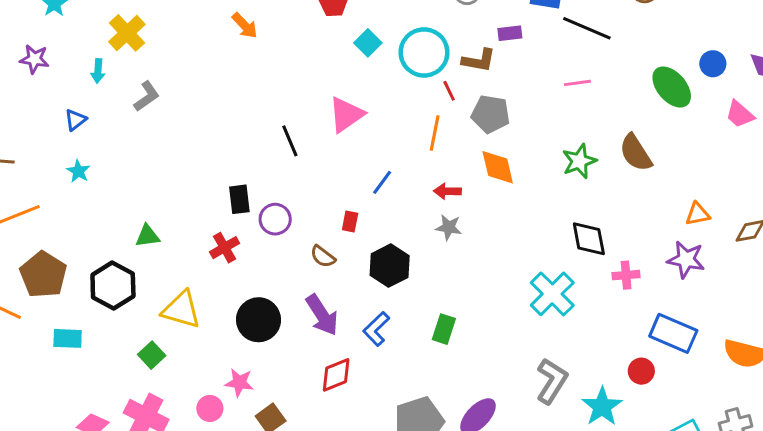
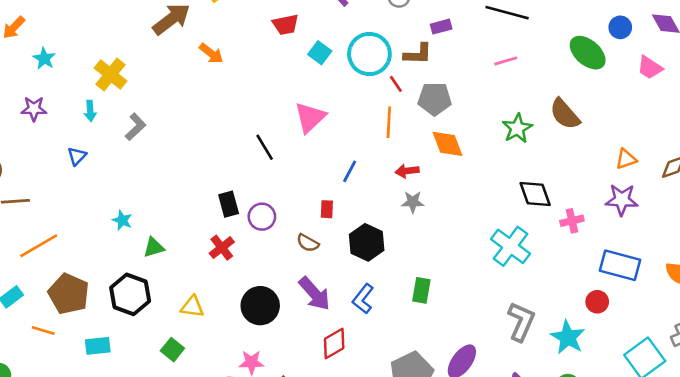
cyan star: (78, 171) -> (122, 220), moved
yellow triangle: (181, 310) -> (192, 307), size x0.7

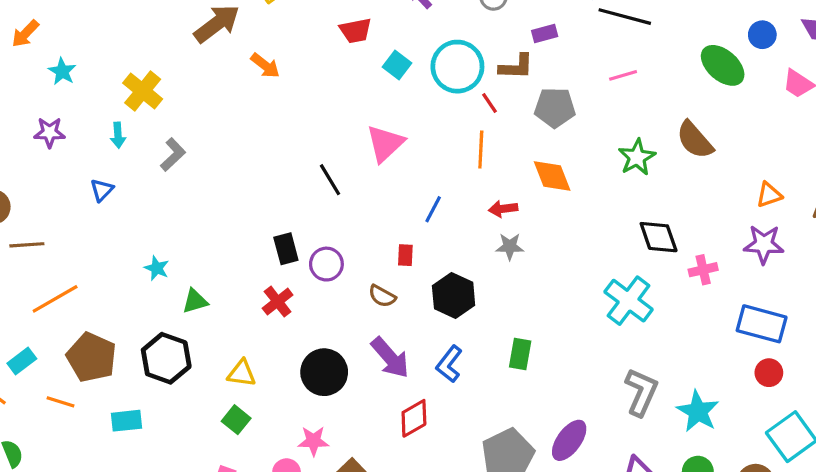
gray pentagon: (435, 99) -> (555, 108), moved
red circle: (597, 302) -> (769, 373), moved
green square: (172, 350) -> (236, 420), moved

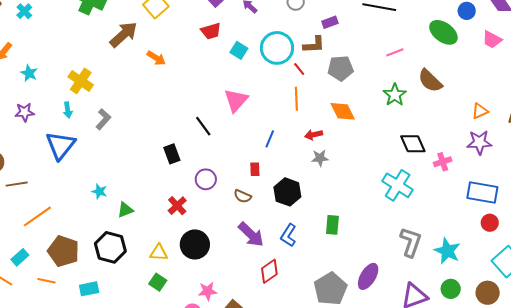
pink line: (623, 75) -> (395, 52), moved
blue triangle: (102, 190) -> (61, 145), size x2.0
black rectangle: (286, 249) -> (172, 154), moved
black circle: (324, 372) -> (195, 244), moved

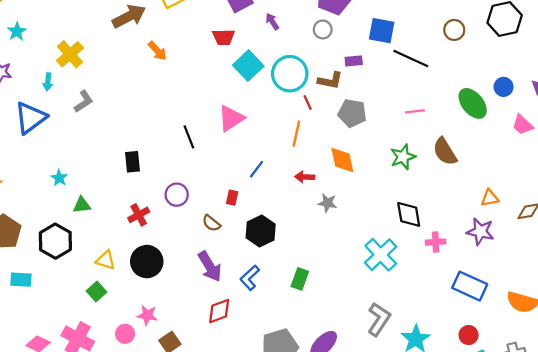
cyan square: (239, 50) -> (248, 66), size x1.5
black rectangle: (172, 154) -> (132, 162), moved
gray star: (320, 158) -> (327, 203), moved
red circle: (490, 223) -> (469, 335), moved

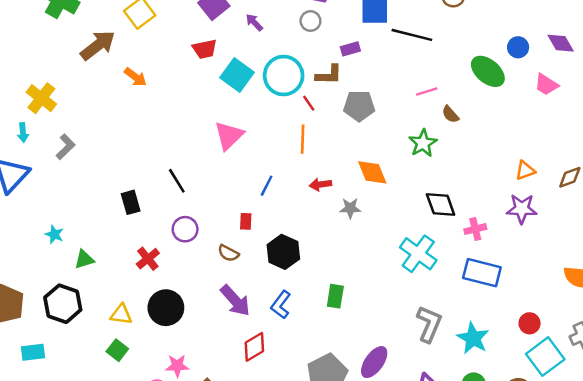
black line: (189, 137) -> (177, 181), moved
brown semicircle: (445, 152) -> (450, 114), moved, size x0.6
orange diamond: (342, 160) -> (372, 172), moved
blue rectangle: (470, 286) -> (482, 273), moved

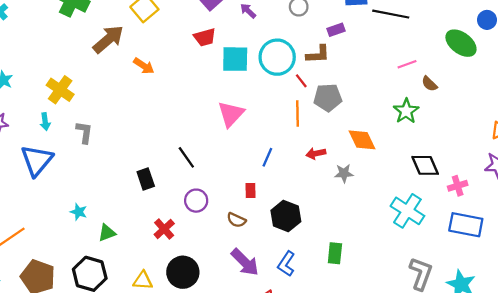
cyan square: (237, 75) -> (235, 59), turned -32
gray pentagon: (359, 106) -> (328, 98), moved
gray L-shape: (66, 147) -> (84, 132), turned -35

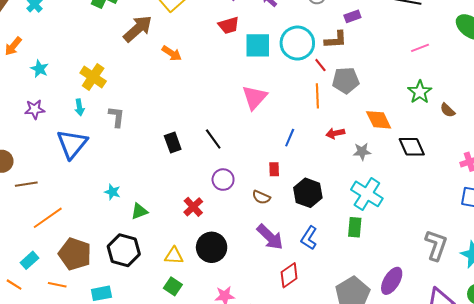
brown semicircle: (429, 84) -> (448, 110), moved
black diamond: (425, 165) -> (412, 147), moved
black rectangle: (146, 179) -> (173, 142), moved
cyan cross: (407, 211) -> (367, 194), moved

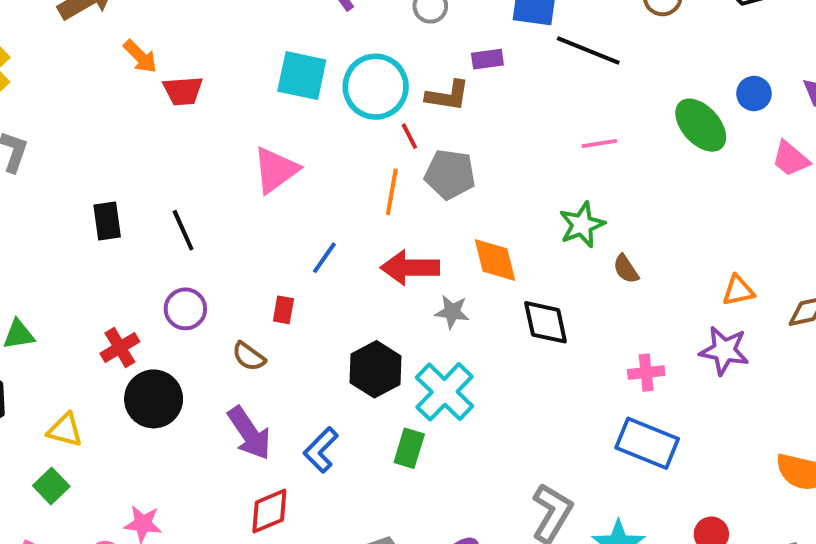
red trapezoid: (229, 25) -> (183, 91), moved
red arrow: (335, 133) -> (410, 268), size x1.6
black hexagon: (308, 193) -> (375, 369), moved
black circle: (212, 247) -> (154, 399), moved

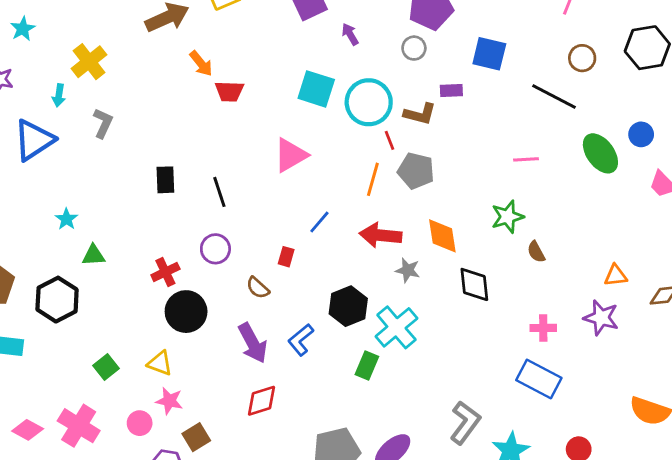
black line: (588, 50) -> (554, 96), moved
yellow triangle: (65, 430) -> (160, 363), moved
blue L-shape: (321, 450) -> (301, 340), moved

